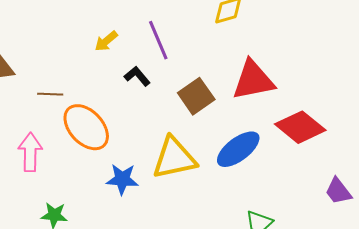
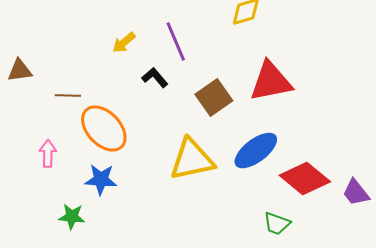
red diamond: (300, 127) -> (305, 179), moved
pink arrow: (30, 152) -> (48, 154), size x0.7
blue star: (122, 179) -> (101, 180), moved

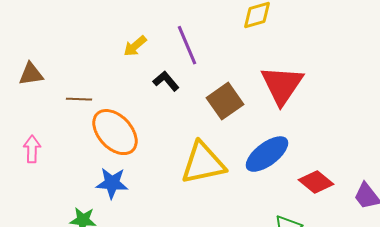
red triangle: (271, 82) -> (282, 85), turned -45
pink arrow: (48, 154) -> (32, 149), moved
red diamond: (305, 179) -> (316, 182), size x0.7

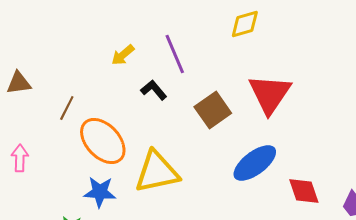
brown line: (79, 99) -> (67, 108), turned -65
yellow triangle: (203, 163) -> (157, 172), moved
red diamond: (316, 182) -> (304, 191), turned 32

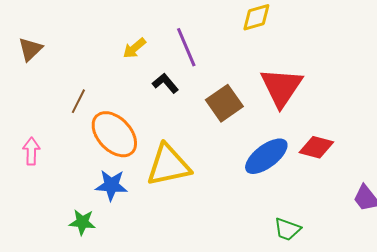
brown triangle: (19, 83) -> (30, 49), moved, turned -36
red diamond: (304, 191) -> (316, 147), moved, turned -56

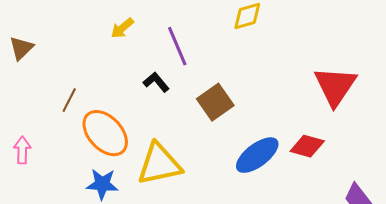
yellow arrow: (134, 48) -> (122, 28), moved
red triangle: (281, 87) -> (335, 86), moved

